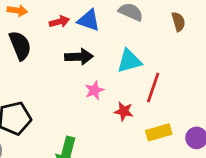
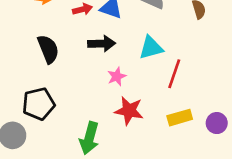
black semicircle: (20, 45) -> (48, 49), moved
red star: (124, 111) -> (129, 111), moved, size x1.5

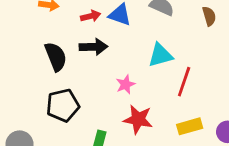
black arrow: (102, 44) -> (93, 47), moved
black pentagon: (39, 104) -> (63, 105), moved

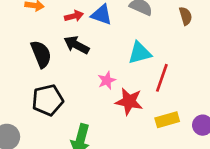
black arrow: (93, 47) -> (77, 45), turned -150
red star: (138, 119) -> (129, 101), moved

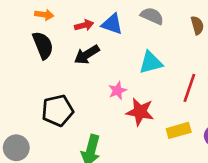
black arrow: (77, 45) -> (87, 55), turned -60
black semicircle: (41, 54) -> (43, 45), moved
red line: (162, 78) -> (189, 88), moved

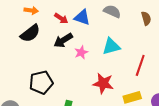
red arrow: (84, 25) -> (61, 18), turned 48
black semicircle: (43, 45) -> (30, 33), turned 75
pink star: (117, 91) -> (81, 52), moved

